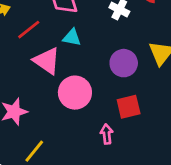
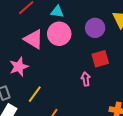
pink triangle: (47, 61) -> (33, 39), moved
pink circle: (75, 93) -> (59, 34), moved

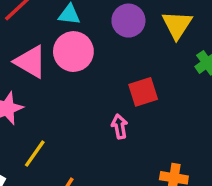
purple circle: (95, 28) -> (128, 21), moved

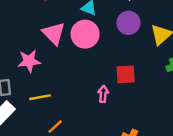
yellow line: (35, 154) -> (40, 97), turned 30

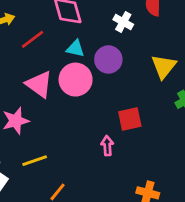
purple circle: (128, 23) -> (108, 59), moved

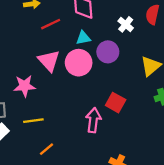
cyan triangle: (75, 49) -> (83, 38), turned -35
red square: (130, 119) -> (116, 103), turned 30
pink arrow: (107, 146) -> (93, 120), size x1.5

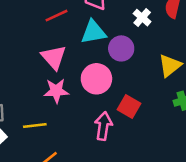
cyan triangle: (83, 38) -> (93, 32), size x1.5
pink circle: (79, 63) -> (96, 79), moved
pink star: (25, 86) -> (56, 91), moved

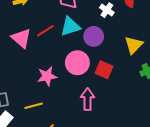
red line: (57, 16) -> (45, 31), moved
pink triangle: (54, 57) -> (21, 38), moved
red square: (129, 106) -> (104, 70), moved

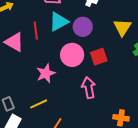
red line: (45, 31) -> (36, 30), turned -54
red square: (104, 70) -> (99, 57), turned -30

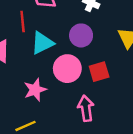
cyan triangle: (59, 22) -> (42, 43), moved
red line: (36, 30) -> (23, 21), moved

